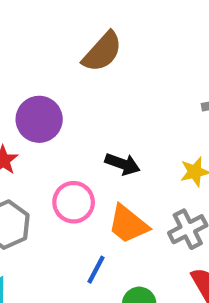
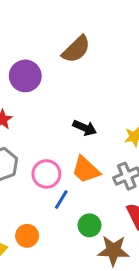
purple circle: (39, 119) -> (25, 76), moved
pink circle: (74, 202) -> (46, 174), moved

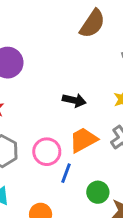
brown semicircle: (76, 49) -> (92, 24), moved
orange trapezoid: (86, 170) -> (83, 140), turned 120

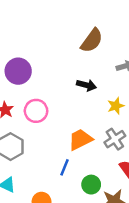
black arrow: (74, 100) -> (86, 85), moved
pink circle: (47, 152) -> (36, 111), moved

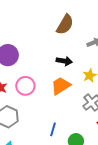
orange trapezoid: (80, 140) -> (61, 86), moved

